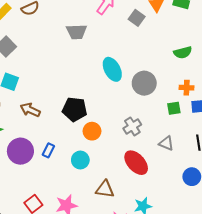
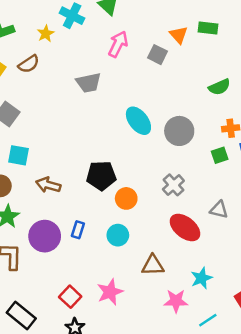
gray triangle: (166, 143) -> (219, 210), moved

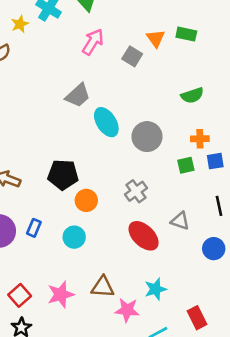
gray trapezoid: (88, 83) -> (78, 95), moved, turned -36
brown triangle: (153, 265) -> (103, 287), moved

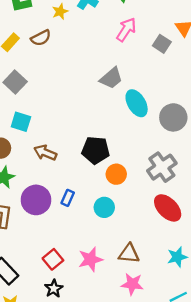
gray cross: (136, 191) -> (162, 167), size x1.4
pink star: (127, 310) -> (132, 284), moved

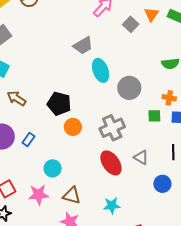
cyan circle: (104, 207) -> (53, 168), moved

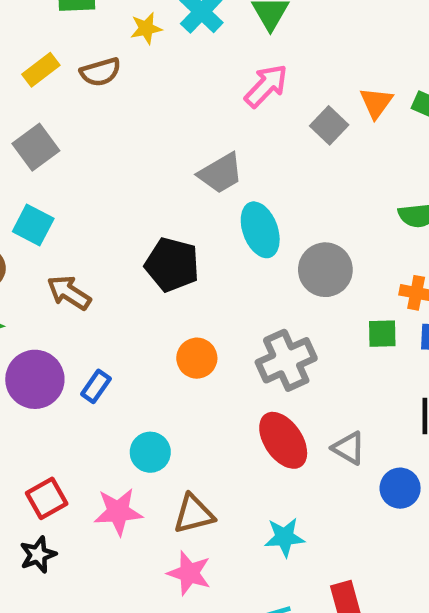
black pentagon: (59, 104) -> (172, 265), moved
gray triangle: (141, 157) -> (349, 448), moved
brown triangle: (72, 196) -> (194, 514), turned -30

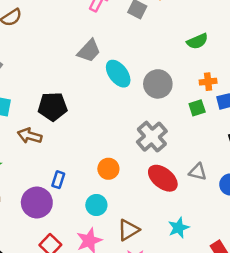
black pentagon: (172, 265) -> (53, 107), moved
orange circle: (197, 358) -> (108, 169), moved
purple circle: (35, 379) -> (37, 202), moved

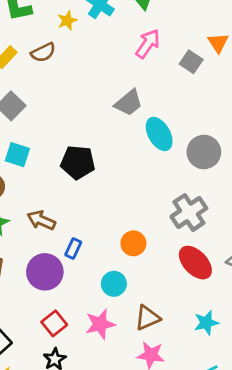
brown arrow: (30, 136) -> (41, 220), moved

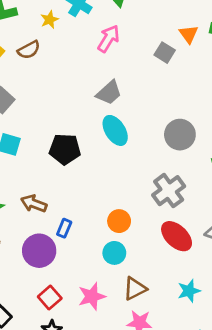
pink arrow: (148, 44) -> (109, 39), moved
cyan ellipse: (159, 134) -> (115, 130), moved
cyan circle: (114, 284) -> (114, 253), moved

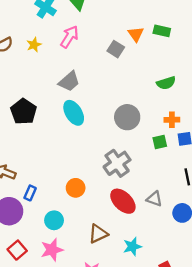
yellow star: (50, 20) -> (34, 45), moved
black pentagon: (65, 149) -> (24, 112), moved, turned 30
cyan circle: (114, 253) -> (54, 220), moved
brown triangle: (135, 289) -> (98, 234), moved

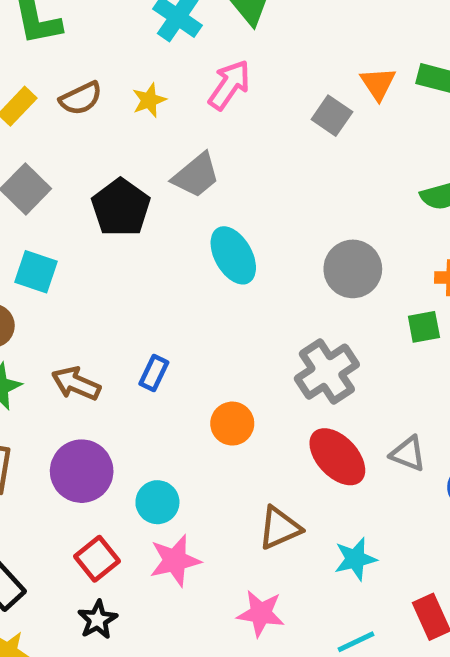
gray trapezoid: (69, 81) -> (196, 175), moved
black pentagon: (24, 112) -> (121, 208), moved
blue rectangle: (30, 193) -> (154, 373), moved
cyan circle: (54, 220) -> (157, 502), moved

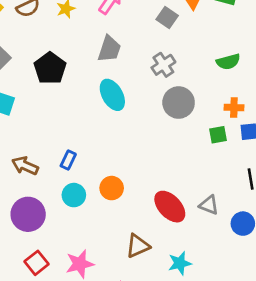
gray trapezoid: (196, 175) -> (109, 49), moved, turned -32
gray cross: (327, 372) -> (163, 65), moved, size x0.7
cyan circle: (157, 502) -> (74, 195), moved

